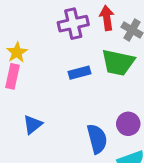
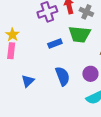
blue semicircle: (97, 139) -> (63, 76), moved

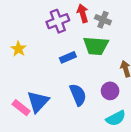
pink rectangle: (11, 51) -> (21, 108), moved, turned -56
blue triangle: (28, 81) -> (38, 102), size x1.5

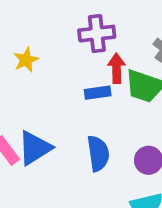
red arrow: (83, 13) -> (117, 68), moved

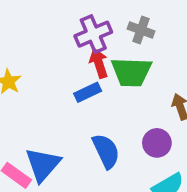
purple cross: (97, 34) -> (93, 34), moved

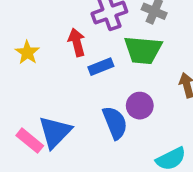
red arrow: (99, 63) -> (77, 42), moved
purple circle: (157, 143) -> (140, 106), moved

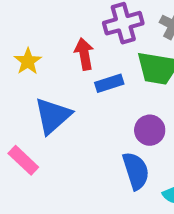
blue semicircle: (115, 123) -> (136, 171), moved
blue triangle: (55, 132) -> (53, 116), moved

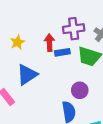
blue rectangle: (109, 83) -> (62, 52), moved

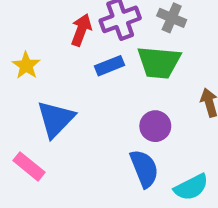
red arrow: (49, 43) -> (81, 30), moved, turned 35

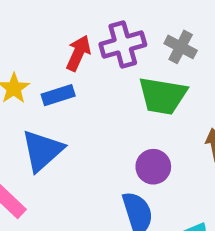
blue rectangle: (109, 66) -> (58, 95), moved

